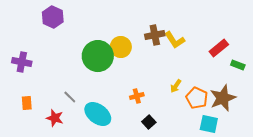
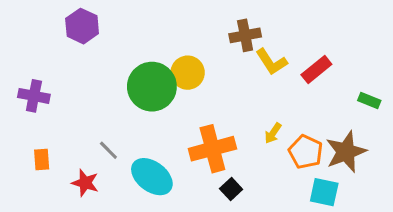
brown cross: (155, 35) -> (245, 35), moved
red rectangle: (219, 48) -> (316, 70), moved
orange cross: (137, 96) -> (212, 149), size x2.0

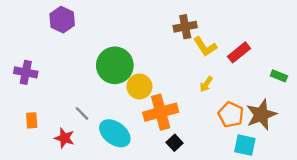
yellow circle: (188, 73) -> (139, 86), moved
yellow arrow: (273, 133) -> (206, 84), moved

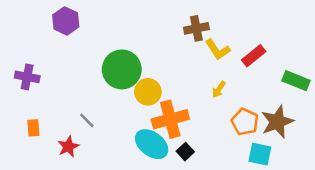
green rectangle: (279, 76) -> (296, 81), size x1.5
cyan ellipse: (115, 133) -> (152, 144), moved
red star: (64, 138) -> (68, 147), turned 30

